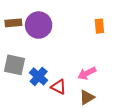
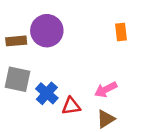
brown rectangle: (13, 23) -> (16, 41), moved
red triangle: (59, 87) -> (71, 106), turned -35

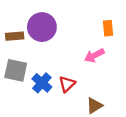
pink arrow: (106, 90) -> (94, 56), moved
red triangle: (71, 106) -> (67, 84), moved, turned -36

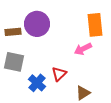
orange rectangle: (108, 28) -> (95, 25), size x1.6
blue cross: (42, 83) -> (37, 83), moved

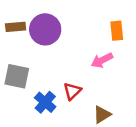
orange rectangle: (95, 25) -> (117, 31), size x0.7
brown rectangle: (13, 32) -> (16, 27), moved

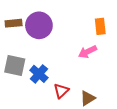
red triangle: (72, 91) -> (61, 91), moved
blue cross: (45, 102) -> (39, 74), moved

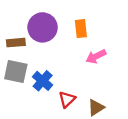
brown rectangle: (14, 23) -> (16, 43), moved
orange rectangle: (100, 26) -> (81, 29), moved

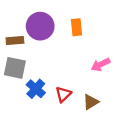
pink arrow: (96, 56) -> (101, 65), moved
blue cross: (43, 81) -> (36, 89), moved

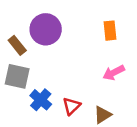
orange rectangle: (76, 27) -> (110, 31), moved
brown rectangle: (15, 40) -> (17, 45), turned 56

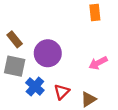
purple circle: (46, 29) -> (48, 53), moved
orange rectangle: (110, 31) -> (95, 13), moved

